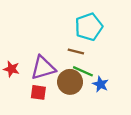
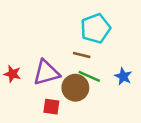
blue star: (100, 84) -> (123, 76), moved
red square: (38, 92) -> (51, 107), moved

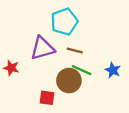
cyan pentagon: (96, 29) -> (64, 22), moved
purple triangle: (46, 73) -> (42, 48), moved

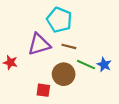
cyan pentagon: (64, 22) -> (59, 20), turned -30
green line: (82, 70) -> (86, 65), moved

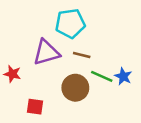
cyan pentagon: (59, 20) -> (70, 23), turned -30
red square: (43, 90) -> (35, 107), moved

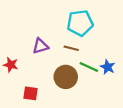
cyan pentagon: (70, 23) -> (80, 23), moved
purple triangle: (46, 52) -> (40, 46), size x0.7

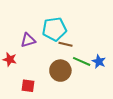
cyan pentagon: (80, 23) -> (54, 29), moved
purple triangle: (40, 46) -> (28, 40), moved

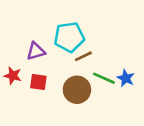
brown line: (65, 44) -> (83, 56), turned -40
red square: (28, 86) -> (38, 82), moved

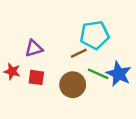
cyan pentagon: (69, 37) -> (94, 35), moved
blue star: (126, 78) -> (119, 74), size x1.5

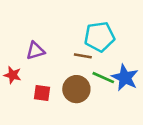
brown line: (79, 53) -> (83, 56), turned 35
red square: (36, 77) -> (42, 93), moved

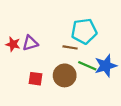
red star: (13, 75) -> (13, 44), moved
blue star: (125, 78) -> (106, 66), turned 30

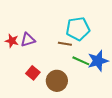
brown circle: (65, 75) -> (57, 81), moved
red square: (36, 79) -> (33, 73), turned 32

